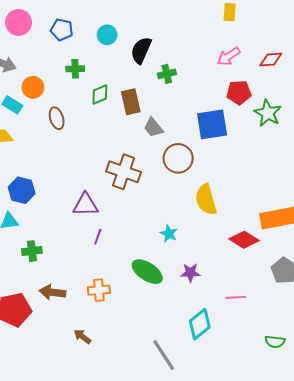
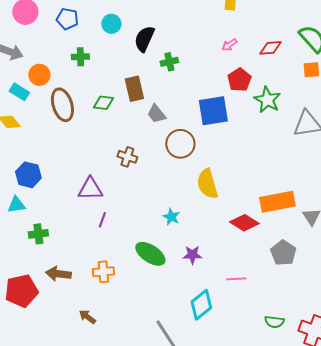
pink arrow: (229, 56) -> (229, 45), size x0.7
red pentagon: (239, 92) -> (239, 80), turned -30
green diamond: (100, 95) -> (103, 103), moved, turned 30
brown ellipse: (57, 118) -> (62, 105), size x1.5
brown cross: (124, 172) -> (127, 157), size x0.6

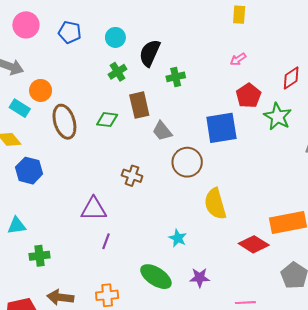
red diamond: (270, 48) -> (291, 78), moved, turned -30
green cross: (80, 57) -> (117, 72), moved, turned -30
blue hexagon: (28, 175) -> (29, 171), moved

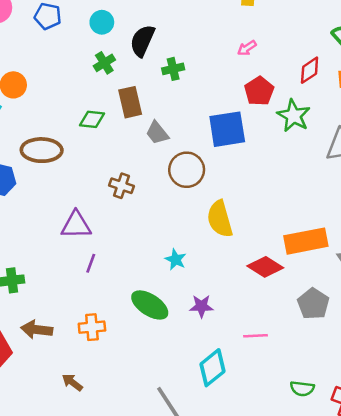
brown ellipse: (64, 122) -> (42, 150), moved, turned -72

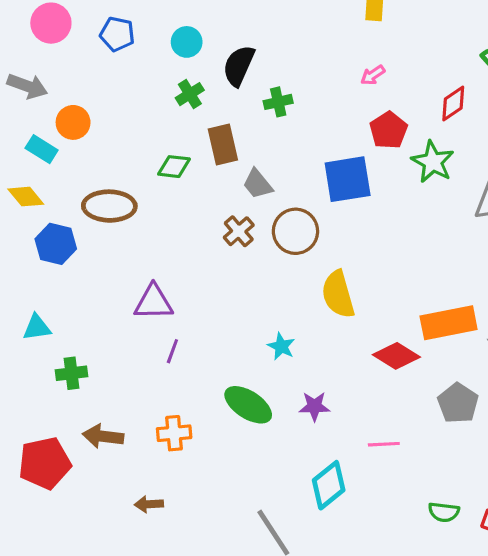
brown cross: (121, 186) -> (239, 231), moved, turned 30
brown arrow: (72, 382) -> (149, 504), turned -40

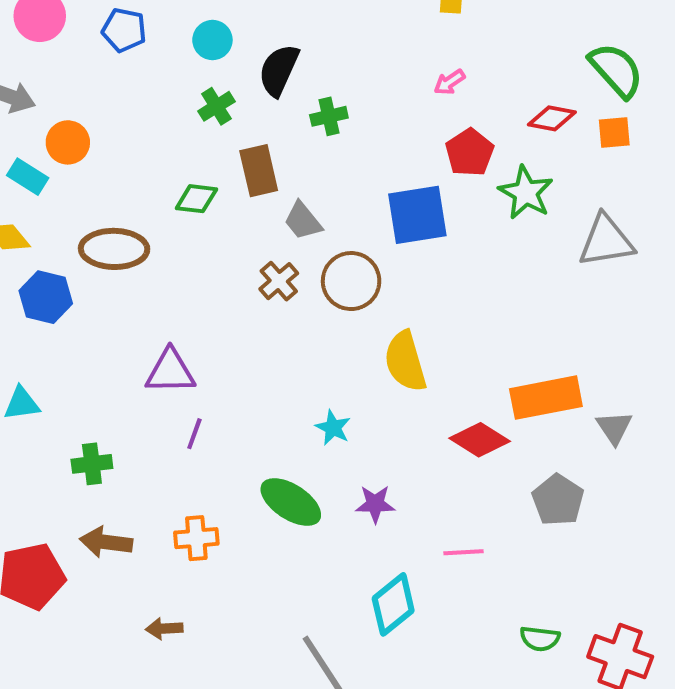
red diamond: (453, 103) -> (552, 118), turned 45
green cross: (71, 373) -> (92, 464), moved

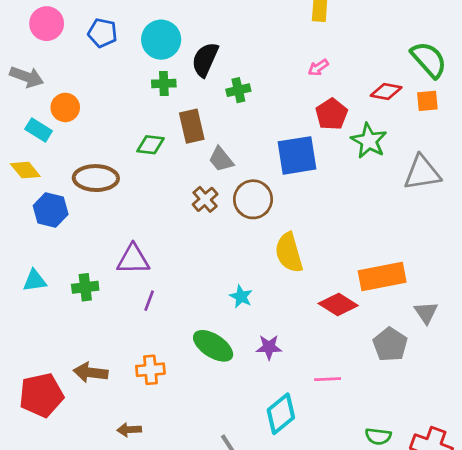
cyan circle: (212, 40) -> (161, 40), size x1.5
green cross: (216, 106) -> (164, 84), turned 30
gray triangle: (614, 428) -> (426, 313), moved
green cross: (92, 464) -> (85, 287), moved

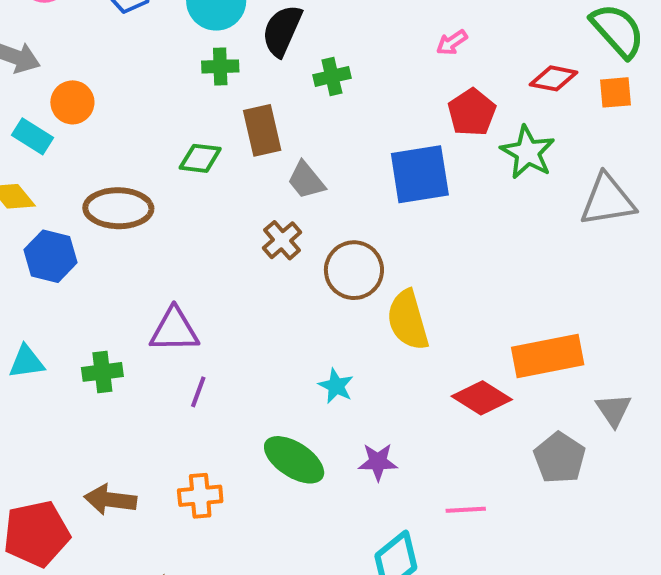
brown circle: (253, 199) -> (354, 270), moved

